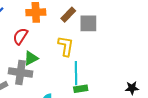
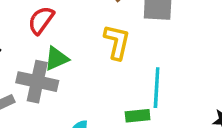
cyan line: (76, 73) -> (157, 88), moved

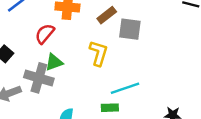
cyan line: (157, 88) -> (125, 88), turned 64

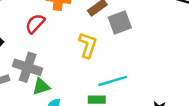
gray square: (130, 29) -> (120, 23), turned -30
green triangle: (54, 62) -> (41, 87), moved

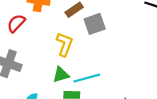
green triangle: (41, 87) -> (61, 75), moved

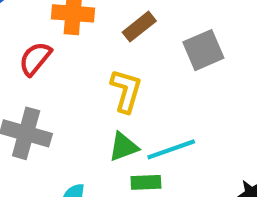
gray square: (95, 24) -> (203, 50), moved

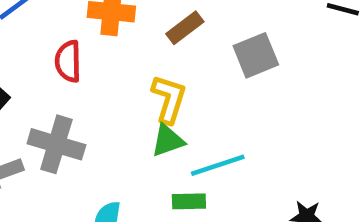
red semicircle: (35, 59) -> (68, 61), turned -42
green triangle: (123, 147) -> (168, 141), moved

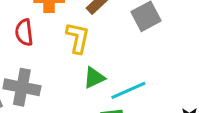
yellow L-shape: (169, 99) -> (78, 38), moved

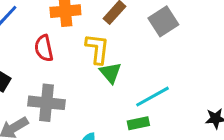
green triangle: (94, 78) -> (110, 73), moved, turned -40

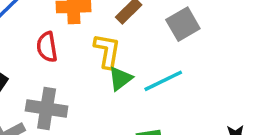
green triangle: (110, 73) -> (120, 79), turned 30
cyan line: (152, 97) -> (163, 81), moved

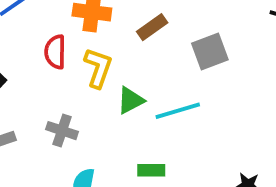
yellow L-shape: (107, 51) -> (98, 68), moved
gray cross: (47, 108) -> (62, 131), moved, size x0.7

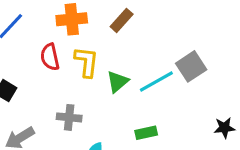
gray square: (210, 52) -> (191, 66), moved

